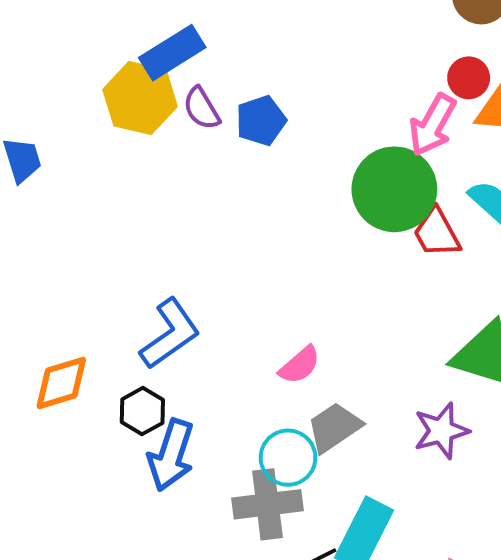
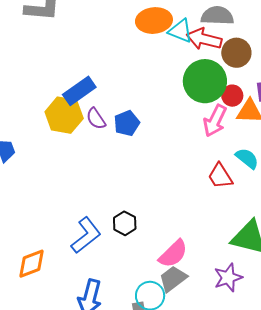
green circle: (394, 189) -> (205, 81), moved
pink semicircle: (300, 365) -> (173, 254), moved, size x1.4
black hexagon: (142, 411) -> (125, 223), moved

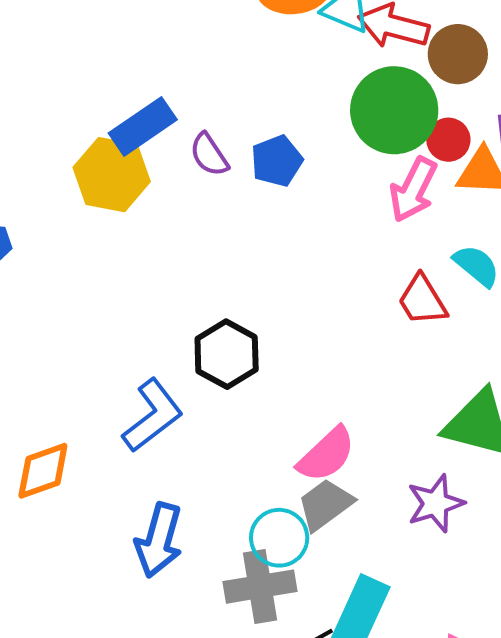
purple semicircle: (96, 119) -> (209, 155), moved
blue pentagon: (127, 123) -> (277, 161), moved
black hexagon: (125, 223) -> (227, 354), moved, size x1.4

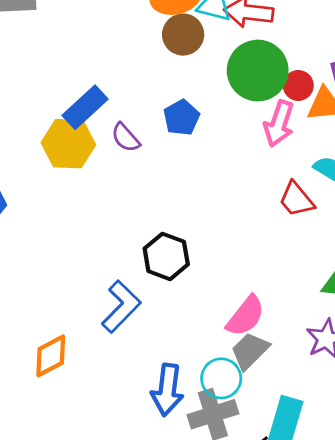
brown circle: (458, 54) -> (183, 35), moved
purple semicircle: (209, 155) -> (126, 138), moved
blue arrow: (159, 540) -> (167, 390), moved

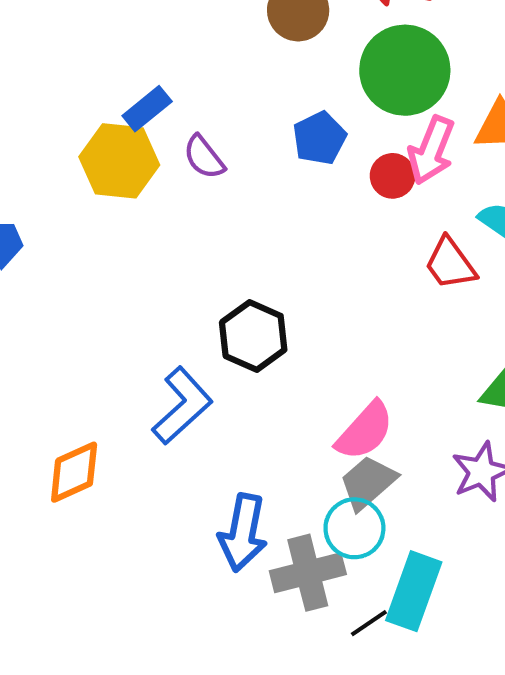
red circle: (298, 85) -> (393, 176), moved
blue rectangle: (85, 107) -> (147, 109), size x0.7
blue pentagon: (181, 118) -> (319, 138), moved
cyan circle: (221, 378) -> (354, 528), moved

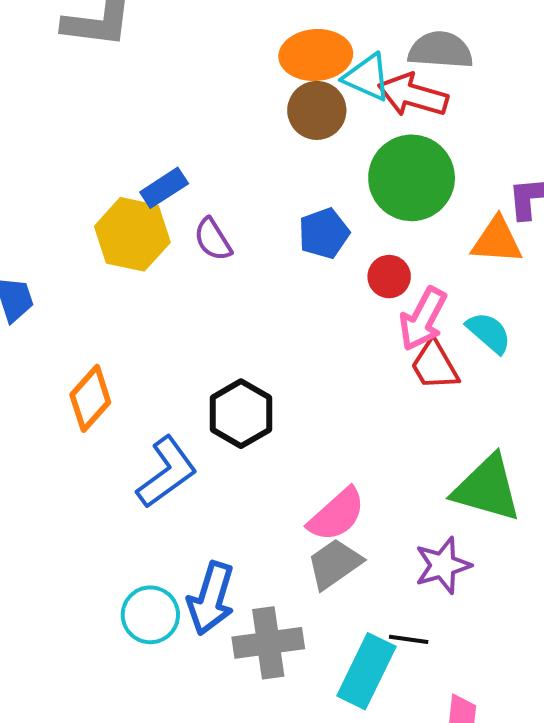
pink arrow: (431, 150) -> (423, 319), moved
orange diamond: (74, 472) -> (90, 398), moved, turned -30
cyan circle: (354, 528) -> (150, 615), moved
black line: (369, 623) -> (409, 639), moved, turned 36

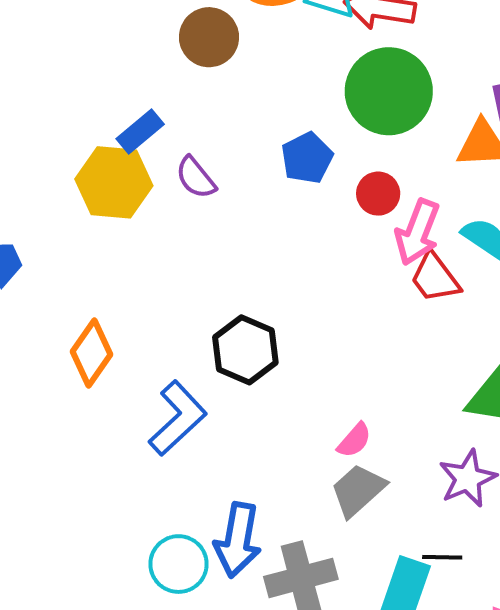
brown circle: (317, 110) -> (209, 37), moved
pink semicircle: (337, 515) -> (354, 440), size x0.6

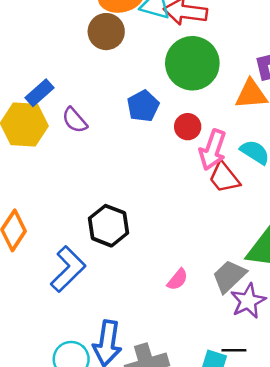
brown circle: (209, 37) -> (106, 32), moved
gray trapezoid: (358, 490) -> (229, 276), moved

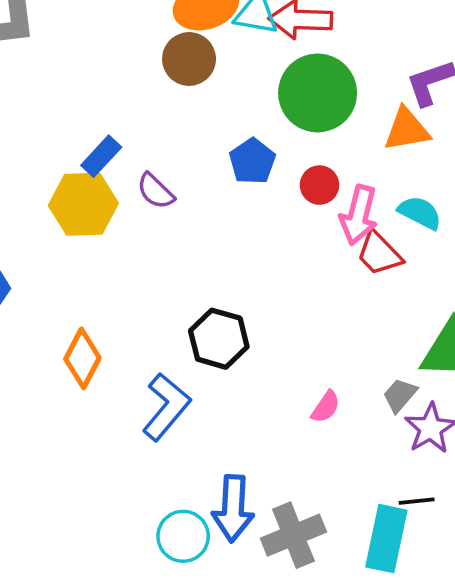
gray trapezoid: (229, 276) -> (400, 395), size x0.7

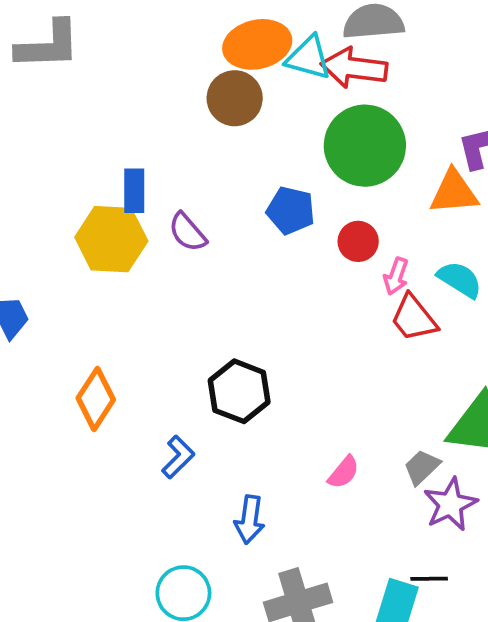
blue rectangle: (101, 156) -> (134, 191), turned -48
blue pentagon: (252, 161) -> (291, 210), turned -30
pink arrow: (359, 215) -> (396, 276), size x0.6
blue L-shape: (166, 407) -> (178, 457), size x0.6
blue arrow: (233, 508) -> (250, 520), moved, size x0.7

